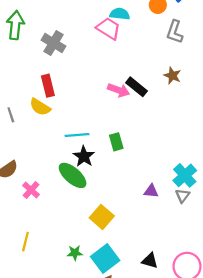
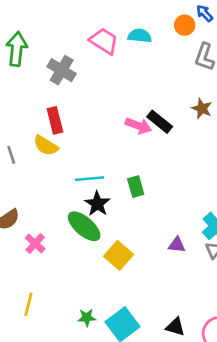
pink trapezoid: (108, 28) -> (104, 41), moved
yellow square: (102, 217) -> (119, 255), moved

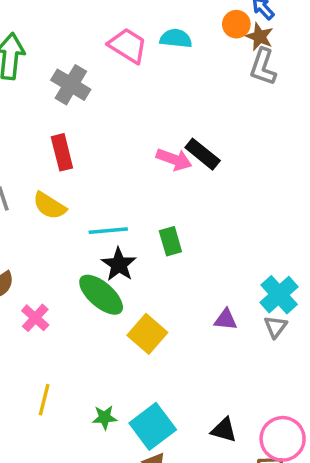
brown star: (202, 109) -> (259, 37), moved
yellow semicircle: (46, 146) -> (49, 206), moved
yellow line: (29, 304) -> (44, 400), moved

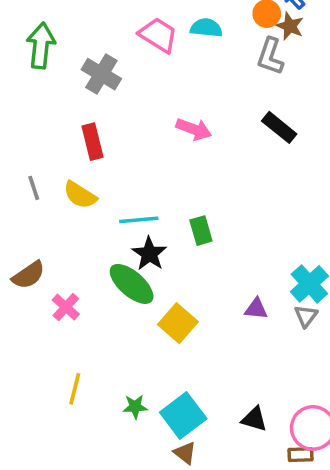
gray L-shape: (263, 67) -> (270, 56), moved
black rectangle: (203, 154) -> (279, 127), moved
pink arrow: (174, 159) -> (194, 129), moved

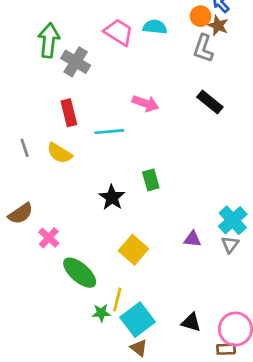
green arrow: (41, 46) -> (49, 40), moved
cyan line: (139, 220) -> (109, 132), moved
green ellipse: (132, 284) -> (80, 273), moved
yellow line: (75, 389) -> (117, 299), moved

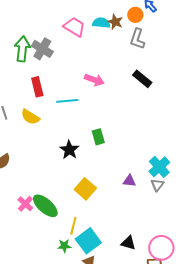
brown star: (218, 26) -> (115, 22), moved
green arrow: (49, 40) -> (22, 49), moved
pink cross: (49, 238) -> (25, 204), moved
green star: (101, 313) -> (64, 246), moved

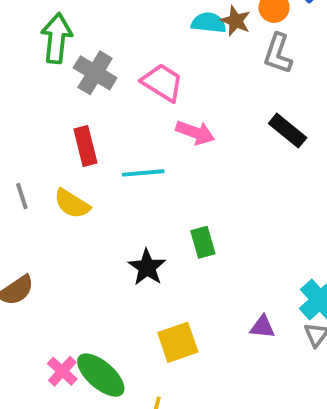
pink trapezoid: (74, 27) -> (162, 82), moved
green arrow: (22, 49) -> (57, 38), moved
yellow square: (85, 189) -> (178, 342), turned 30

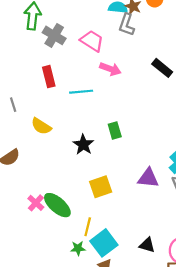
gray L-shape: (278, 54) -> (127, 25), moved
yellow semicircle: (72, 204) -> (41, 126), moved
purple triangle: (262, 327) -> (148, 178), size x1.5

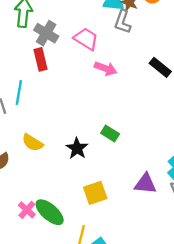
red rectangle: (49, 77) -> (40, 59), moved
cyan line: (81, 92) -> (19, 92), moved, turned -75
yellow semicircle: (41, 126) -> (33, 143), moved
green rectangle: (115, 131) -> (110, 134), turned -42

